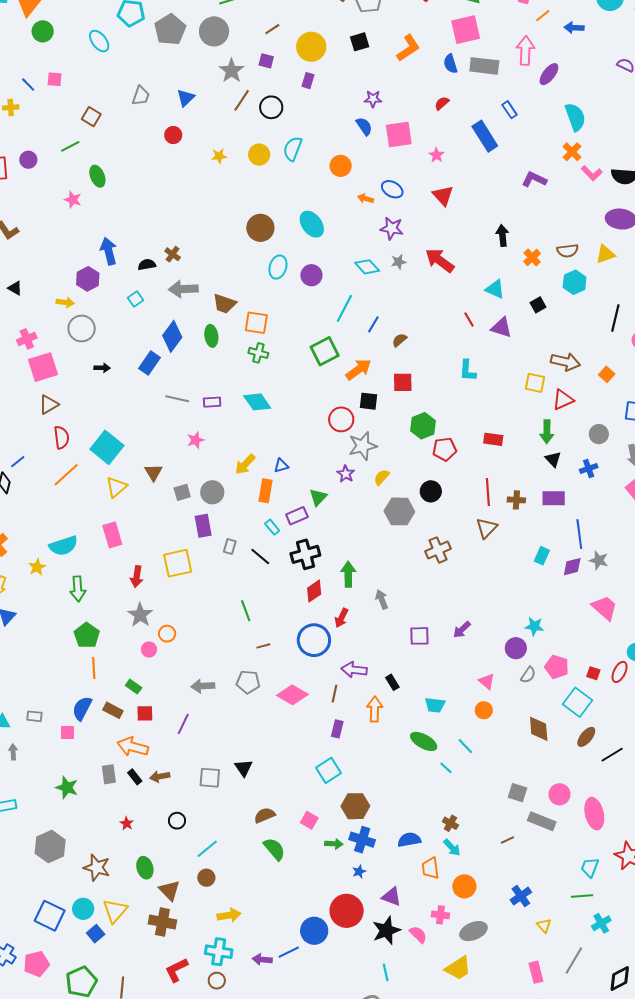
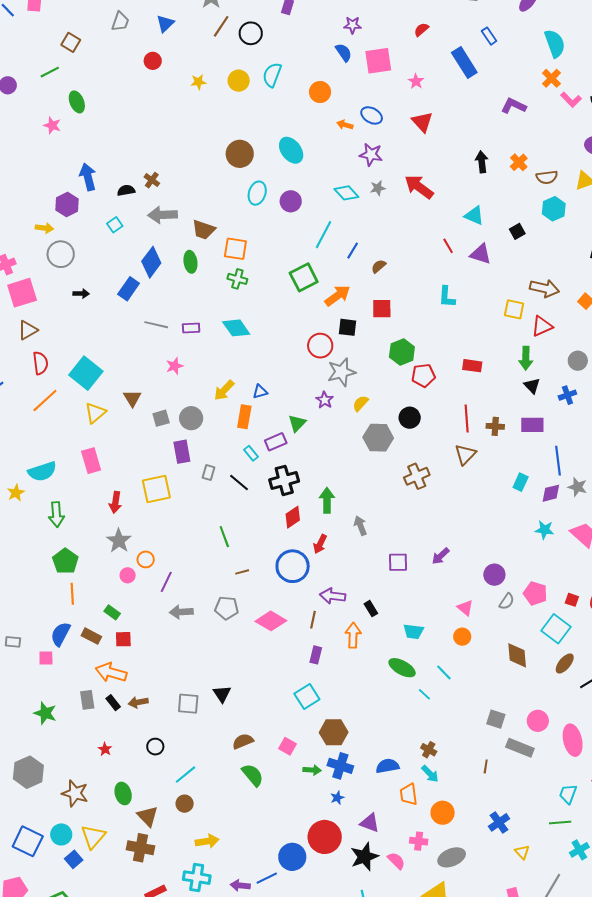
orange cross: (532, 257) -> (519, 162), moved
cyan star: (534, 626) -> (544, 530), moved
purple line: (183, 724) -> (166, 582), moved
brown line: (507, 840) -> (486, 766), turned -56

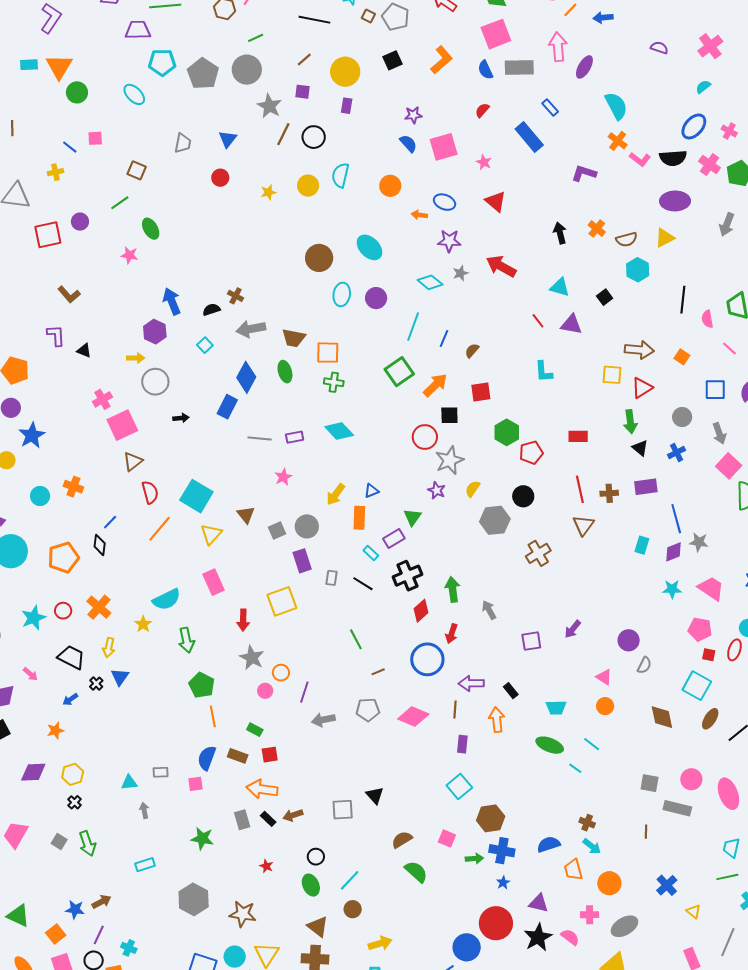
pink pentagon: (535, 593) -> (700, 629), moved
green ellipse: (123, 793) -> (311, 885), moved

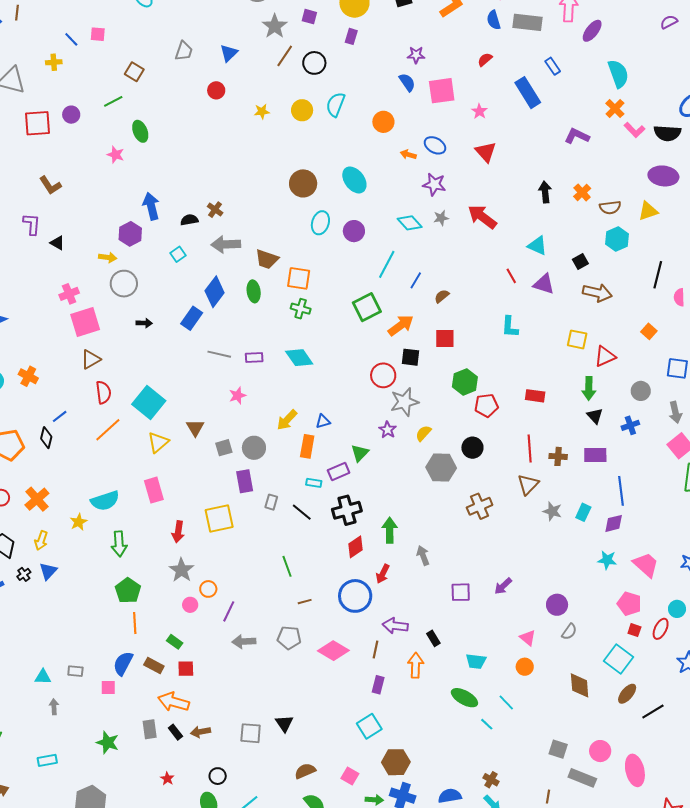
purple semicircle: (659, 48) -> (669, 22), turned -54
brown arrow: (639, 350) -> (597, 293), moved
gray star: (699, 542) -> (552, 511), moved
cyan rectangle: (371, 553) -> (314, 483), turned -42

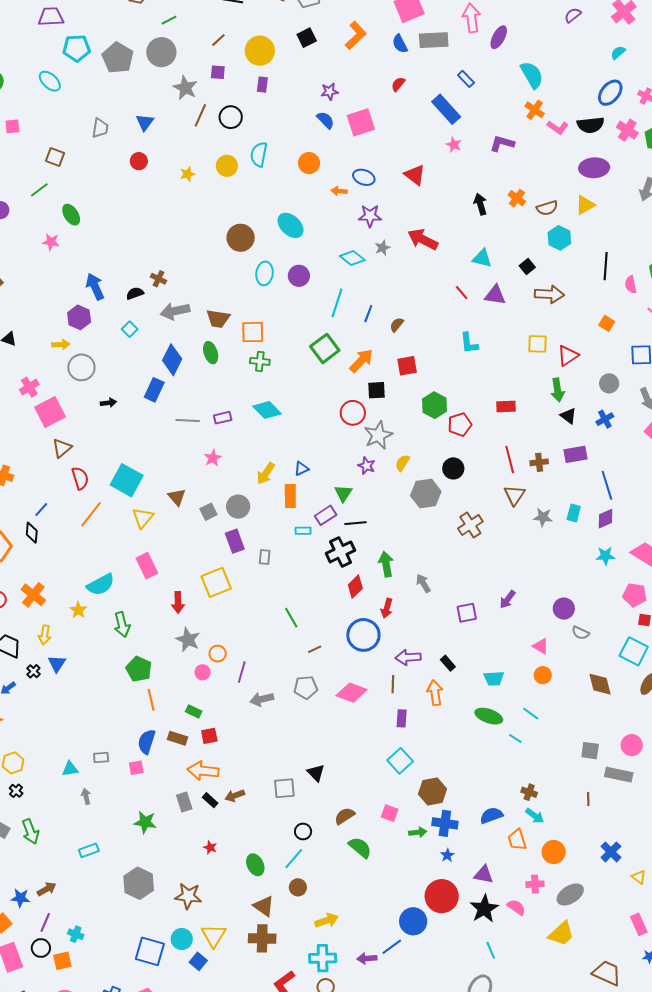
pink star: (479, 111) -> (454, 145), moved
black line: (302, 512) -> (356, 523), moved, turned -35
gray semicircle: (569, 632) -> (580, 633), turned 90
black circle: (218, 776) -> (303, 831), moved

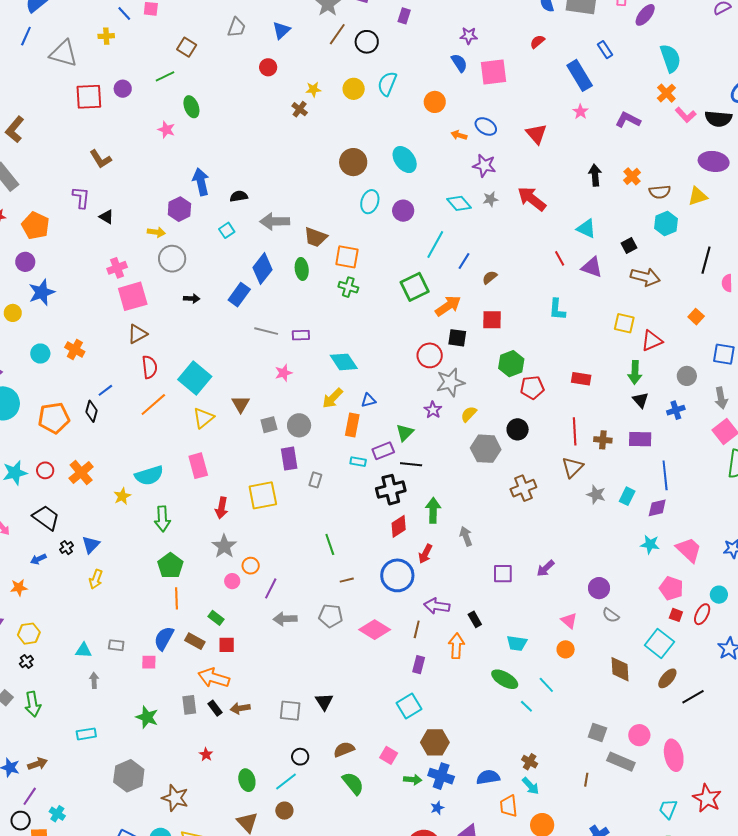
brown cross: (158, 279) -> (300, 109), moved
cyan diamond: (267, 410) -> (344, 362), moved
yellow arrow: (45, 635) -> (96, 579), moved

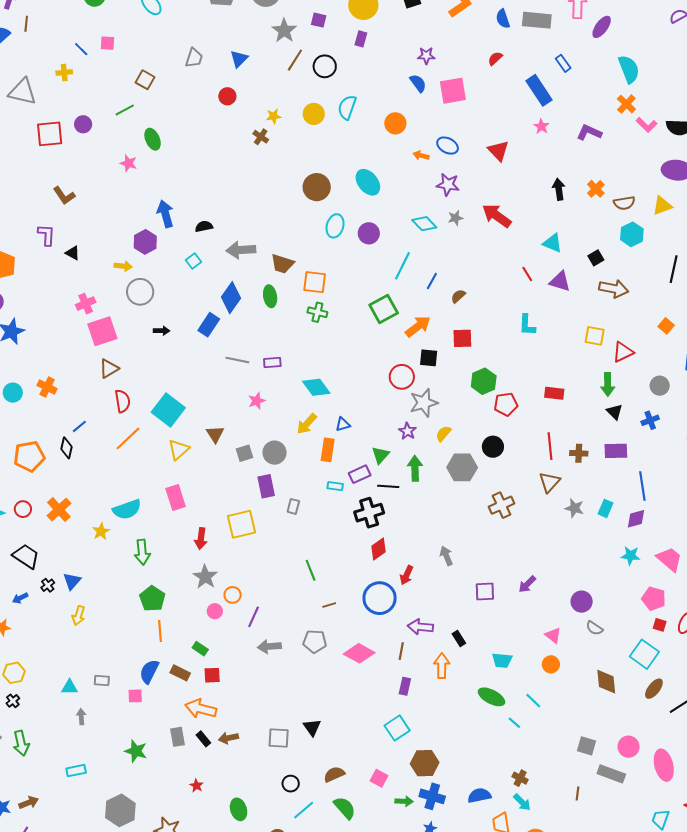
green arrow: (433, 510) -> (415, 468), moved
cyan line: (286, 782) -> (304, 810), moved

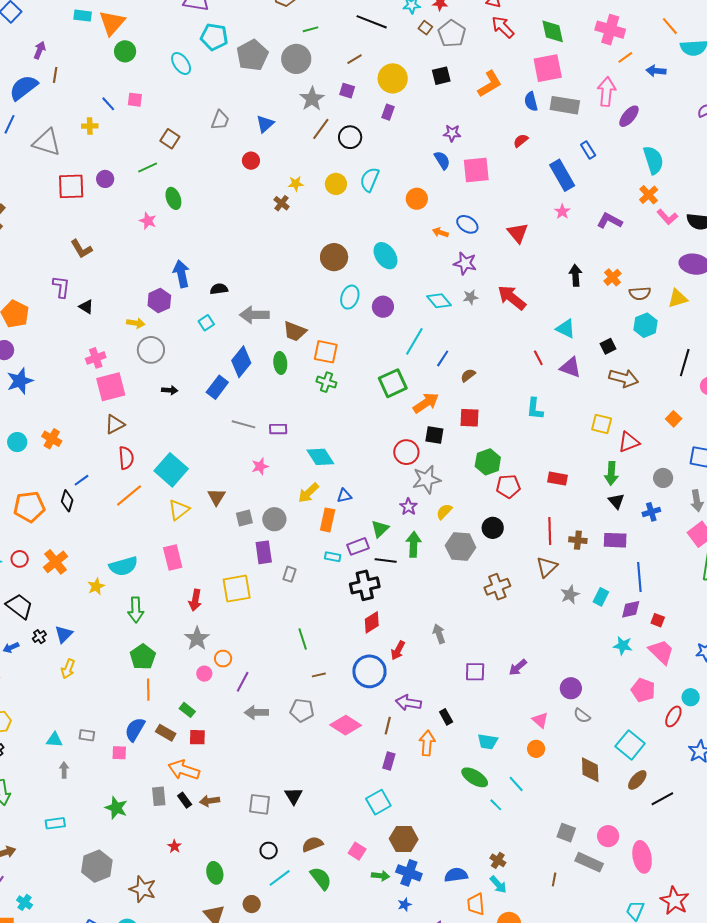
gray star: (574, 508) -> (570, 595), turned 30
red square: (660, 625) -> (658, 620), moved

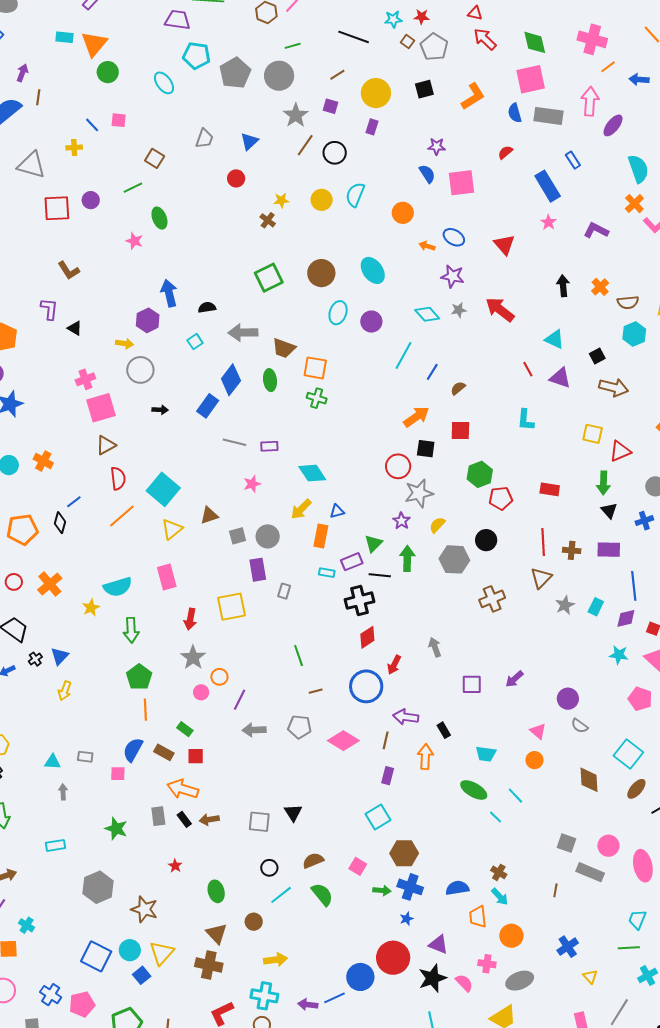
green square: (393, 383) -> (269, 278), moved
brown triangle: (216, 497) -> (209, 515), turned 42

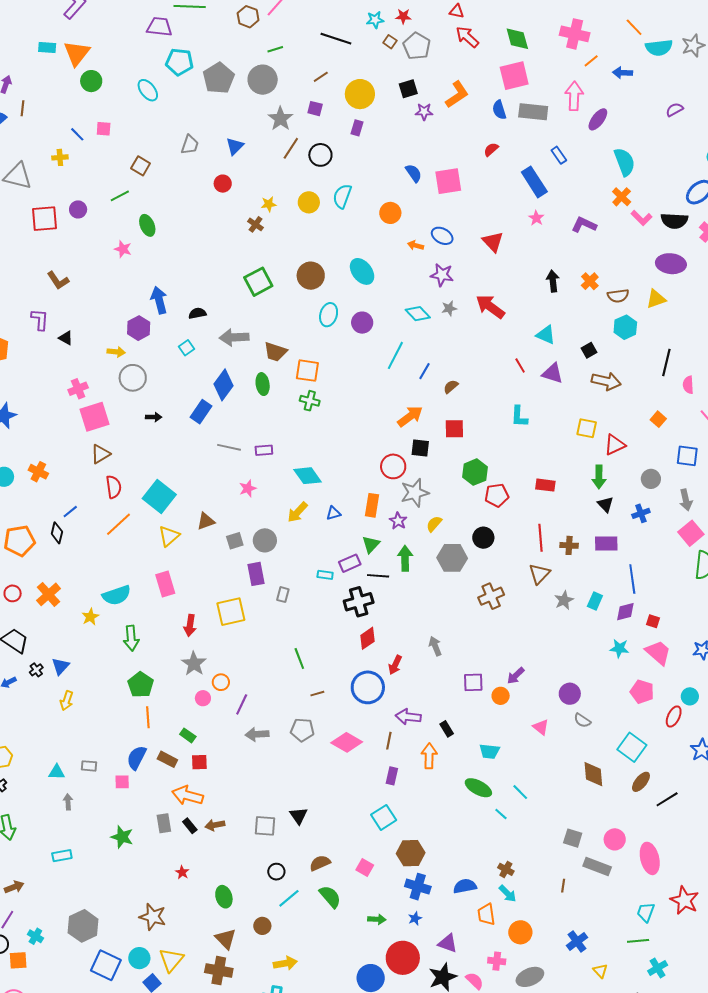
purple star: (437, 146) -> (424, 112), moved
orange rectangle: (321, 536) -> (372, 505), moved
orange circle: (535, 760) -> (501, 696), moved
gray hexagon: (98, 887) -> (83, 926), moved
green arrow: (382, 890) -> (377, 919), moved

